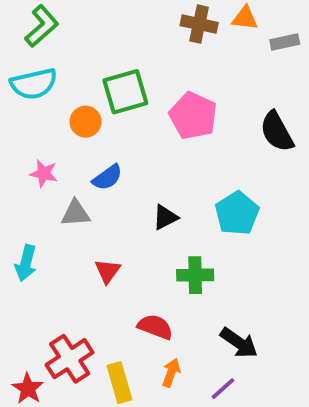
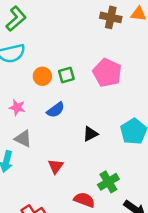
green square: (125, 92) -> (66, 75), moved, size x0.6
gray triangle: (76, 213) -> (23, 139), moved, turned 30
green cross: (195, 275) -> (108, 182), moved, turned -30

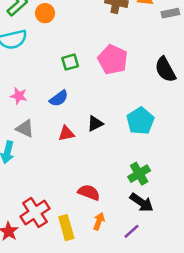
orange circle: (42, 76) -> (45, 13), moved
red triangle: (56, 166) -> (66, 134), moved, turned 42
green cross: (108, 182) -> (139, 174), moved

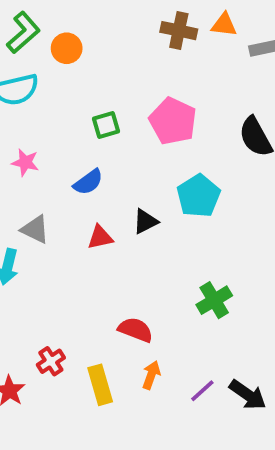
pink star: (19, 96) -> (25, 162), moved
cyan pentagon: (140, 121) -> (198, 196), moved
black arrow: (142, 202) -> (248, 395), moved
red cross: (35, 212) -> (51, 361), size x0.6

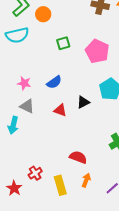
green square: (106, 125) -> (63, 43), moved
pink star: (25, 162) -> (24, 83), moved
red triangle: (100, 237) -> (60, 110), turned 32

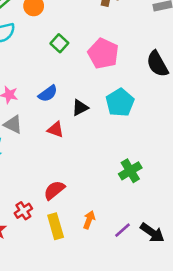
green square: (63, 43) -> (59, 43), turned -32
black triangle: (83, 102) -> (80, 108), moved
red semicircle: (78, 157) -> (54, 190), moved, turned -60

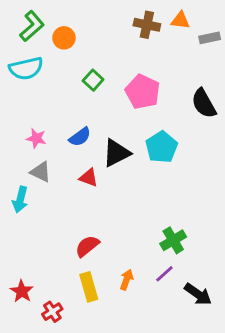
black triangle: (80, 108) -> (116, 153), size x1.5
green cross: (130, 171) -> (173, 240), moved
red cross: (23, 211) -> (52, 312), moved
purple line: (123, 230) -> (164, 274), moved

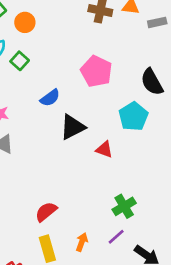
green square: (93, 80) -> (20, 61), moved
blue semicircle: (80, 137) -> (50, 98), moved
cyan pentagon: (162, 147) -> (133, 116), moved
red triangle: (89, 178) -> (104, 149), moved

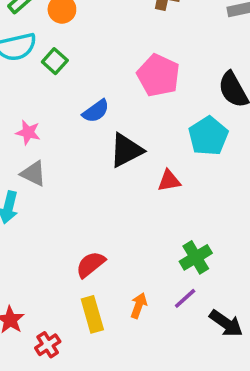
red triangle: (104, 149) -> (169, 181), turned -30

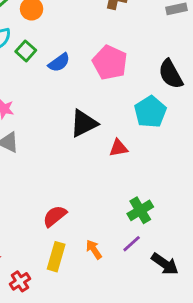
blue semicircle: (96, 111) -> (59, 63), moved
orange arrow: (139, 306) -> (94, 249), turned -54
yellow rectangle: (92, 314) -> (56, 257), turned 32

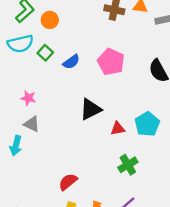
cyan pentagon: (150, 112) -> (147, 124), moved
green cross: (140, 210) -> (128, 165), moved

